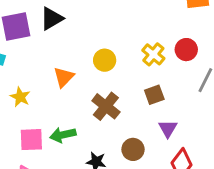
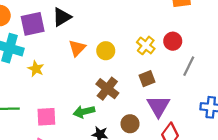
orange triangle: (64, 77) -> (77, 48), moved
yellow star: (20, 97) -> (36, 69), moved
purple triangle: (168, 129) -> (158, 106), size x1.5
green arrow: (63, 135) -> (84, 112), moved

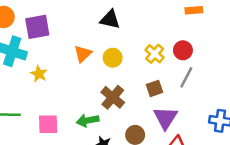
black triangle: (62, 17) -> (110, 19), moved, turned 42
gray line: (189, 66) -> (186, 77), moved

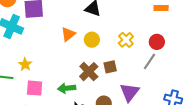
red circle: (183, 50) -> (157, 42), moved
yellow star: (39, 74) -> (25, 64), moved
brown square: (155, 88) -> (110, 67), moved

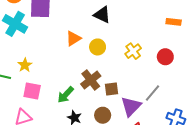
gray line: (150, 61) -> (153, 93), moved
brown square: (110, 67) -> (112, 89), moved
green arrow: (67, 88) -> (66, 95), turned -48

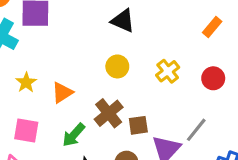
orange rectangle: (174, 22) -> (212, 27), moved, turned -56
orange triangle: (73, 38) -> (62, 93), moved
yellow star: (25, 65) -> (26, 82), moved

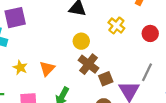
yellow cross: (168, 71) -> (116, 25), moved
brown cross: (109, 113) -> (88, 64), moved

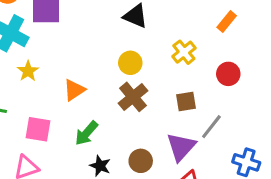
yellow star: (20, 67) -> (28, 71), moved
brown square: (106, 79) -> (186, 101), moved

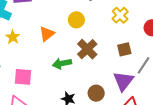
yellow circle: (130, 63) -> (76, 20), moved
orange triangle: (74, 90) -> (47, 34), moved
green arrow: (86, 133) -> (62, 63), moved, turned 42

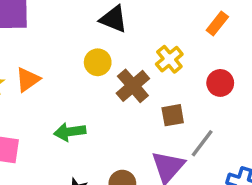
orange triangle: (47, 34) -> (28, 80), moved
brown cross: (87, 49) -> (133, 86), moved

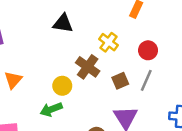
yellow circle: (98, 62) -> (62, 86), moved
gray line: (202, 143) -> (146, 80), moved

